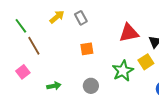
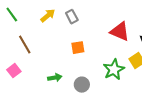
green line: (21, 26) -> (12, 15), moved
red triangle: (129, 33) -> (120, 32), turned 35
green arrow: (54, 86) -> (55, 78), moved

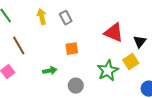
yellow arrow: (48, 16) -> (42, 17), turned -63
green arrow: (55, 78) -> (50, 71), moved

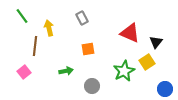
yellow arrow: (42, 17) -> (49, 28), moved
brown line: (19, 46) -> (35, 46), turned 36

